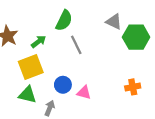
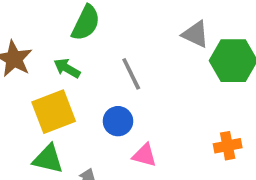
green semicircle: (64, 20) -> (86, 23), moved
green arrow: (39, 42) -> (67, 68), turned -112
blue circle: (63, 85) -> (118, 121), moved

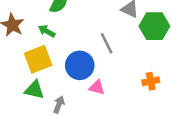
gray line: (131, 74) -> (107, 43), moved
blue circle: (118, 121) -> (80, 65), size x1.5

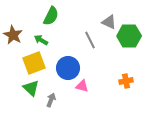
gray line: (107, 43) -> (90, 40), moved
green triangle: (34, 90) -> (31, 88), turned 30

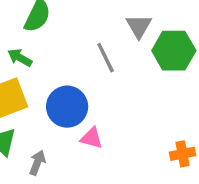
gray triangle: (109, 22) -> (139, 26), turned 35
orange cross: (126, 81) -> (183, 154), moved

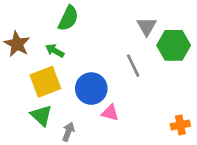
gray line: (106, 58) -> (133, 66), moved

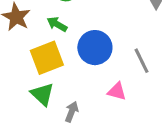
gray line: (133, 66) -> (142, 61), moved
blue circle: (91, 89) -> (95, 48), moved

